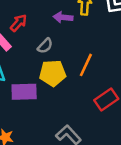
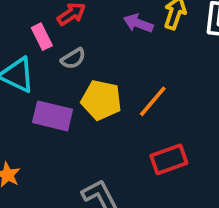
gray semicircle: (45, 46) -> (73, 59), moved

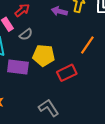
orange line: (153, 101) -> (87, 45), moved
red rectangle: (169, 159) -> (67, 73), moved

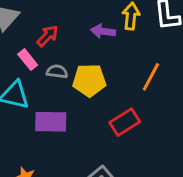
gray semicircle: (26, 34) -> (57, 72), turned -128
yellow pentagon: (44, 55) -> (89, 80), moved

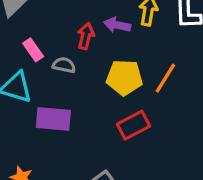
red arrow: (47, 36) -> (86, 36), moved, turned -35
yellow pentagon: (89, 80) -> (124, 78), moved

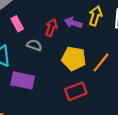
pink rectangle: (33, 50) -> (17, 24), moved

